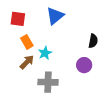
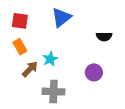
black semicircle: (93, 41) -> (104, 37), moved, turned 80
orange rectangle: (27, 42) -> (20, 47), moved

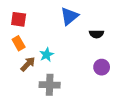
blue triangle: (61, 17) -> (69, 16), moved
purple circle: (94, 72) -> (102, 67), moved

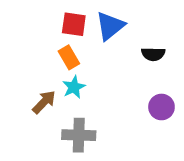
red square: (19, 19) -> (74, 24), moved
orange rectangle: (19, 43) -> (69, 57), moved

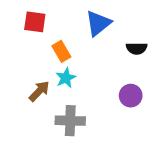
red square: (74, 24) -> (35, 22), moved
purple circle: (161, 107) -> (131, 96), moved

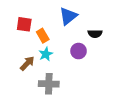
red square: (35, 22) -> (24, 24), moved
purple circle: (131, 96) -> (79, 51), moved

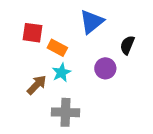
black semicircle: (95, 34) -> (127, 45), turned 112
orange rectangle: (43, 36) -> (57, 48), turned -32

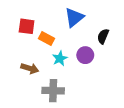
cyan star: (61, 72) -> (60, 58), moved
brown arrow: (37, 85) -> (30, 68), turned 63

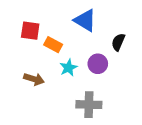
blue triangle: (74, 17) -> (85, 20), turned -50
gray cross: (53, 91) -> (89, 105), moved

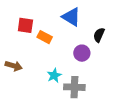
cyan star: (68, 68) -> (54, 75), moved
brown arrow: (34, 79) -> (14, 66), moved

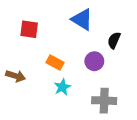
orange rectangle: (45, 37) -> (55, 62), moved
gray cross: (74, 87) -> (104, 101), moved

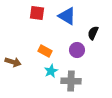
red square: (29, 29) -> (37, 13), moved
gray cross: (104, 101) -> (71, 81), moved

